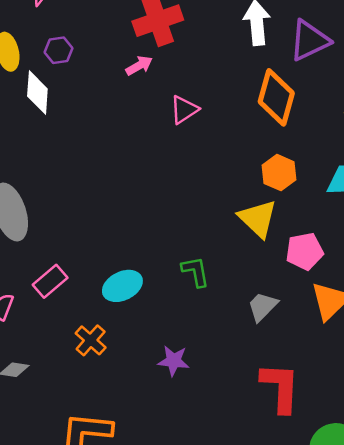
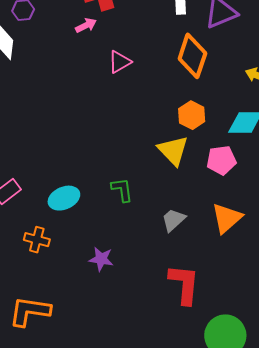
pink pentagon: (305, 251) -> (221, 160), moved
orange cross: (91, 340) -> (37, 240), turned -30

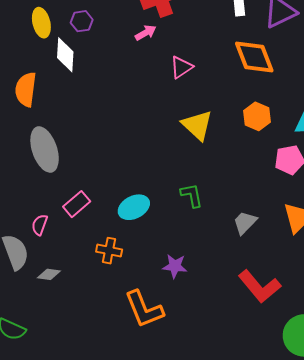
orange diamond: (192, 56) -> (254, 57), turned -36
yellow triangle: (173, 151) -> (197, 125), moved
red L-shape: (184, 284) -> (260, 286), turned 138
orange L-shape: (30, 311) -> (144, 309), moved, turned -117

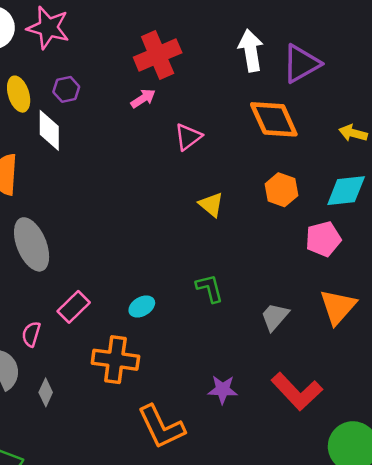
yellow triangle: (197, 125) -> (211, 204), size x0.7
cyan ellipse: (134, 207) -> (142, 306), size x0.7
orange cross: (109, 251) -> (115, 360), size x1.5
purple star: (175, 266) -> (223, 390), moved
gray diamond: (49, 274) -> (46, 392), turned -70

